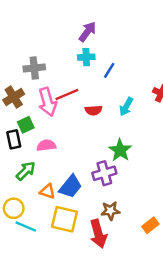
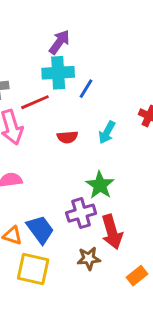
cyan cross: (86, 57) -> (58, 73), size x1.5
red line: (67, 95) -> (35, 102), moved
blue trapezoid: (71, 187) -> (40, 229), turned -75
red arrow: (98, 234) -> (112, 232), moved

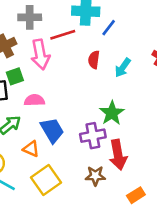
red semicircle: (67, 137) -> (94, 60), moved, turned 96
blue trapezoid: (40, 229) -> (52, 130), moved
yellow square: (33, 269) -> (46, 180), turned 36

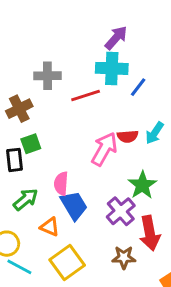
pink arrow: (40, 54) -> (104, 149), moved, turned -140
red semicircle: (94, 60) -> (128, 136), moved, turned -102
pink semicircle: (34, 100) -> (61, 184), moved, turned -84
purple cross: (93, 136) -> (121, 211), turned -30

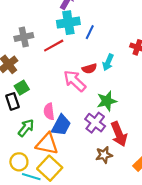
pink arrow: (104, 149) -> (75, 81), turned -65
green star: (142, 185) -> (107, 101), turned 30
blue trapezoid: (74, 205) -> (61, 125), turned 70
orange triangle: (50, 227) -> (47, 144), size x1.6
yellow square: (67, 262) -> (50, 168), moved

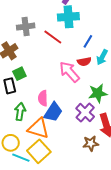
blue line: (90, 32) -> (88, 41), moved
red line: (54, 46) -> (53, 37), turned 60
green arrow: (26, 128) -> (20, 112), turned -36

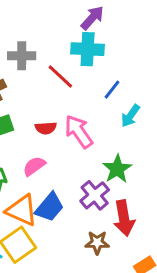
red semicircle: (84, 62) -> (46, 128), moved
green star: (98, 93) -> (117, 169), turned -30
pink semicircle: (43, 98) -> (34, 166), turned 49
blue trapezoid: (53, 112) -> (49, 207), moved

